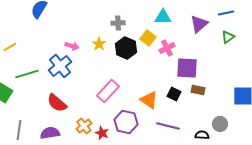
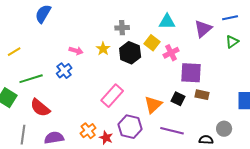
blue cross: (60, 66) -> (64, 71), size x0.7
orange triangle: (149, 100) -> (153, 105), turned 42
red semicircle: (57, 103) -> (40, 108), moved

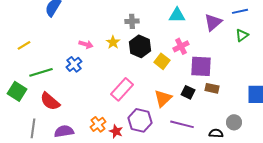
yellow square: (152, 43) -> (162, 61), moved

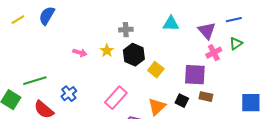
purple triangle: (213, 22) -> (207, 31), turned -30
yellow line: (24, 45) -> (18, 20), moved
pink cross: (181, 46) -> (214, 53), moved
blue cross: (74, 64) -> (69, 94), moved

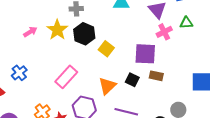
green triangle: (236, 44) -> (186, 23), turned 32
yellow star: (107, 51) -> (57, 30), size x1.5
pink arrow: (80, 53) -> (30, 32), turned -48

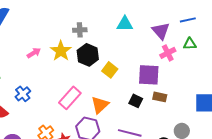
orange triangle: (107, 86) -> (100, 105), moved

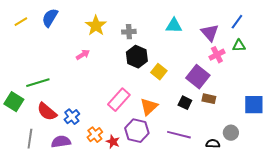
blue line: (188, 20) -> (237, 22), turned -42
yellow star: (61, 51) -> (96, 26), moved
purple square: (149, 75) -> (198, 77), turned 35
blue cross: (23, 94) -> (72, 117), moved

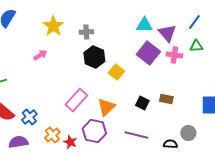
cyan triangle: (174, 26) -> (144, 25), moved
pink cross: (217, 55) -> (174, 55), turned 35
purple square: (198, 77) -> (148, 53), moved

